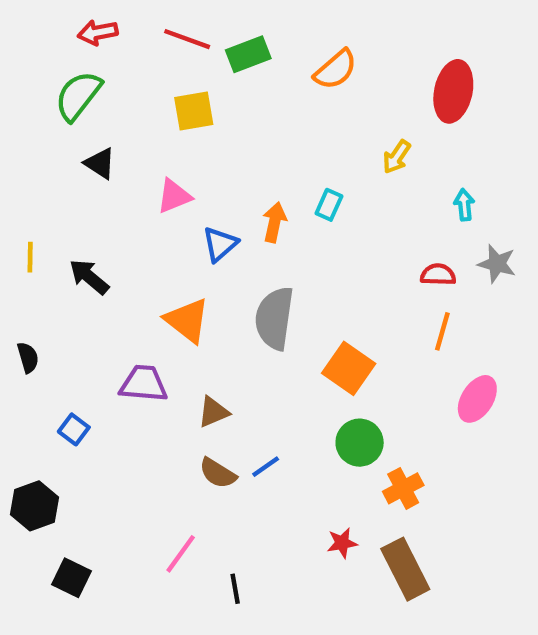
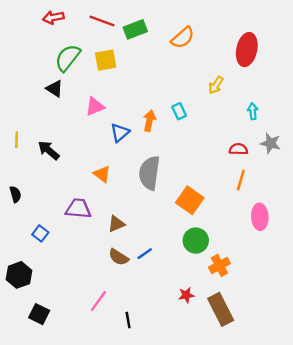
green semicircle: (78, 96) -> (68, 58), moved
cyan rectangle: (329, 205) -> (179, 111), turned -49
orange triangle: (187, 320) -> (102, 174), size x0.7
pink ellipse: (477, 399) -> (260, 217), turned -35

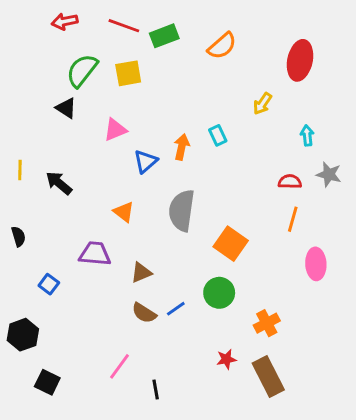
green circle: (196, 241) -> (219, 293), moved

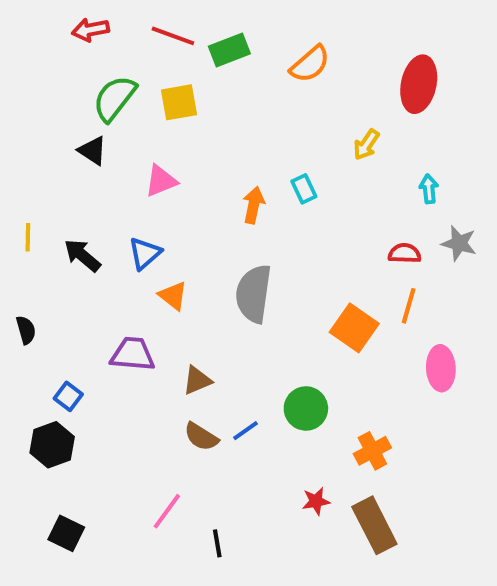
blue triangle: (146, 161) -> (145, 253), moved
orange square: (231, 244) -> (354, 328), moved
black hexagon: (23, 335) -> (52, 445), moved

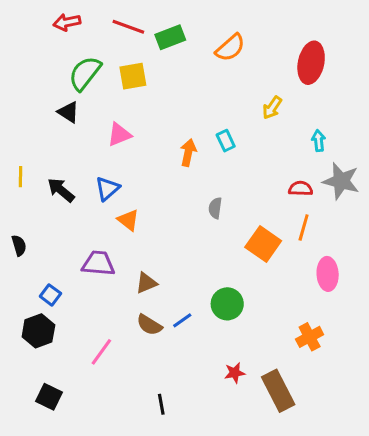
gray star: (459, 243) -> (341, 181), size x1.4
gray semicircle: (254, 294) -> (215, 208), moved, size x0.5
orange cross: (372, 451) -> (310, 337), moved
pink line: (167, 511) -> (101, 352), moved

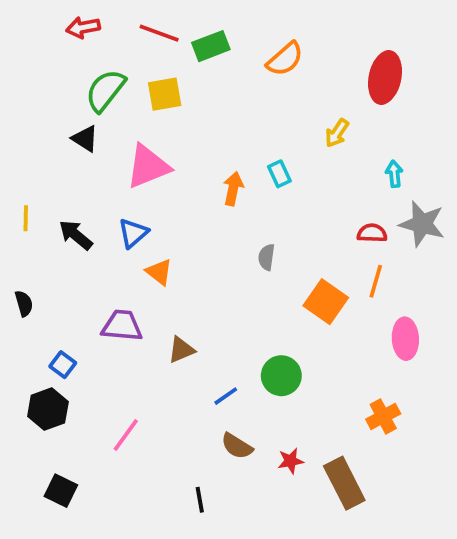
pink triangle: (119, 135) -> (148, 166), size x1.5
brown semicircle: (149, 325) -> (237, 446), moved

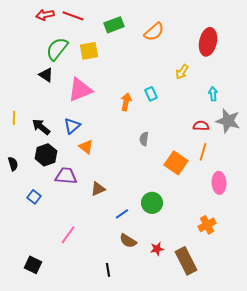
red line: (159, 33) -> (73, 16), moved
black hexagon: (48, 409) -> (46, 155), moved

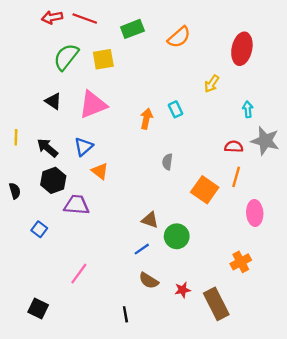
black triangle: (46, 75) -> (53, 101), moved
brown triangle: (98, 189) -> (150, 220), moved, turned 42

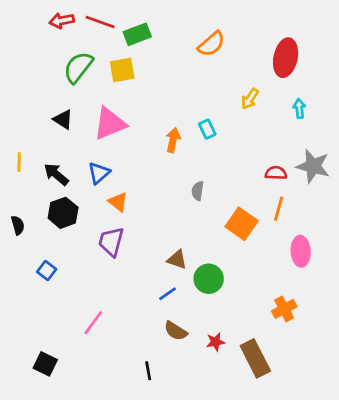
green rectangle: (132, 29) -> (137, 34), moved
cyan arrow: (248, 109) -> (299, 108), moved
purple trapezoid: (77, 205) -> (111, 242), moved, turned -80

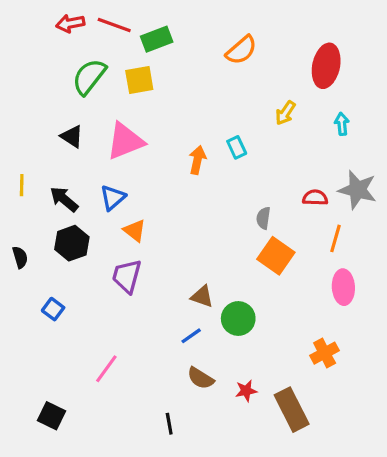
gray semicircle: (198, 191) -> (263, 218), moved
orange line: (279, 209) -> (336, 238), moved

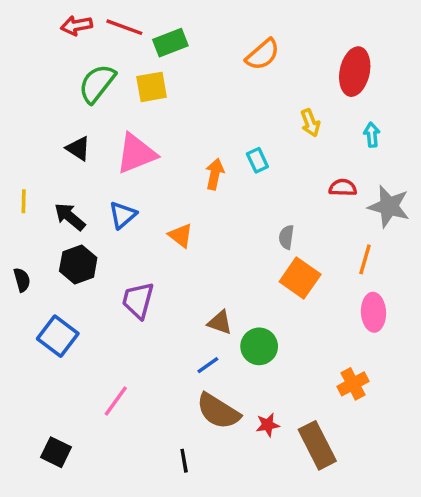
yellow arrow: (285, 113) -> (310, 123), turned -55
red semicircle: (315, 198) -> (343, 188), moved
orange triangle: (135, 231) -> (181, 235), moved
blue square: (53, 309) -> (58, 336), size x1.6
brown semicircle: (201, 378) -> (218, 411), size x1.5

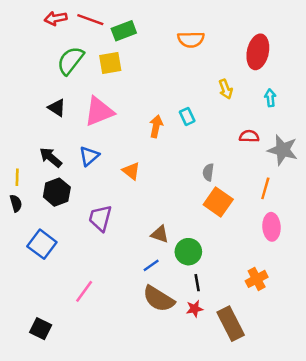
orange semicircle: (263, 55) -> (191, 39), turned 40
yellow line: (24, 201) -> (17, 177), moved
black line: (184, 461) -> (197, 283), moved

